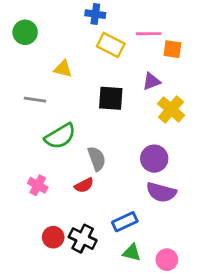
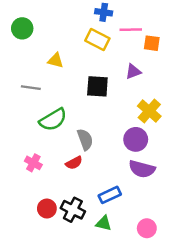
blue cross: (95, 14) -> (104, 12), moved
yellow cross: (171, 109) -> (149, 111), moved
green triangle: (132, 253) -> (104, 223), moved

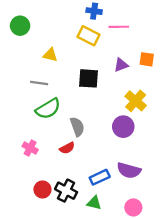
orange square: (152, 43) -> (147, 59), moved
gray line: (31, 88) -> (39, 83), moved
purple semicircle: (142, 169) -> (129, 170), moved

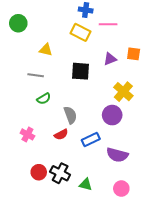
green semicircle: (48, 109) -> (44, 99), size x0.6
blue rectangle: (100, 177) -> (91, 140), moved

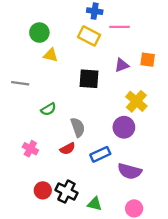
green circle: (18, 23) -> (39, 33), moved
gray line: (36, 75) -> (20, 83), moved

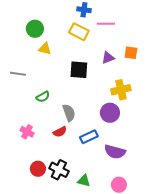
yellow cross: (136, 101) -> (121, 90), turned 36

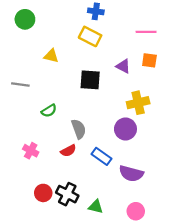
pink line: (106, 24) -> (146, 32), moved
green circle: (35, 29) -> (25, 19), moved
purple triangle: (108, 58) -> (123, 66), turned 48
blue rectangle: (89, 137) -> (101, 156), turned 60

